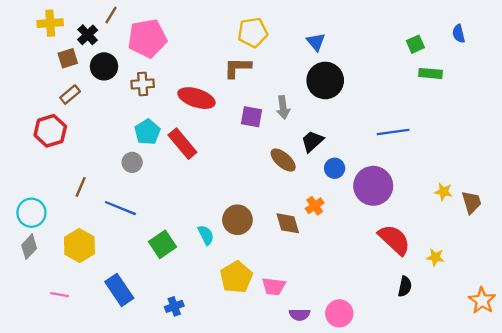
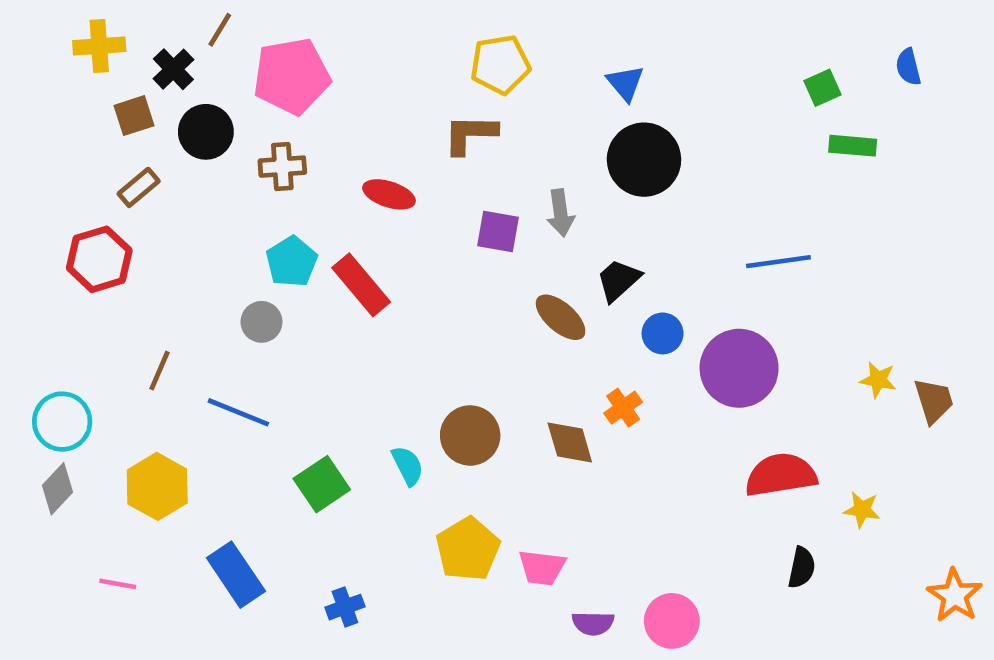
red ellipse: (196, 98) -> (389, 194), size x0.7
red semicircle: (394, 240) -> (781, 475), turned -52

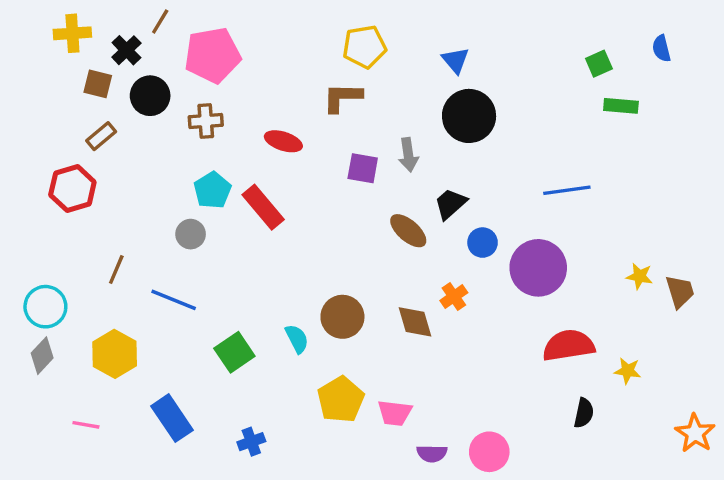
brown square: (134, 116) -> (98, 84), turned 32

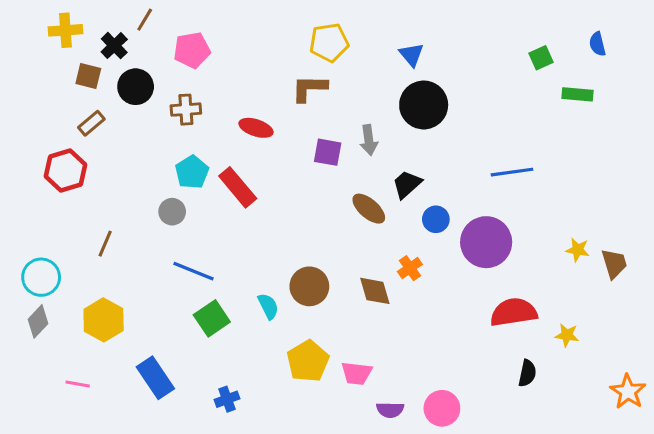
pink pentagon: (213, 55) -> (192, 50), size x0.7
green rectangle: (621, 106) -> (578, 94), moved
blue line: (174, 300) -> (193, 271), moved

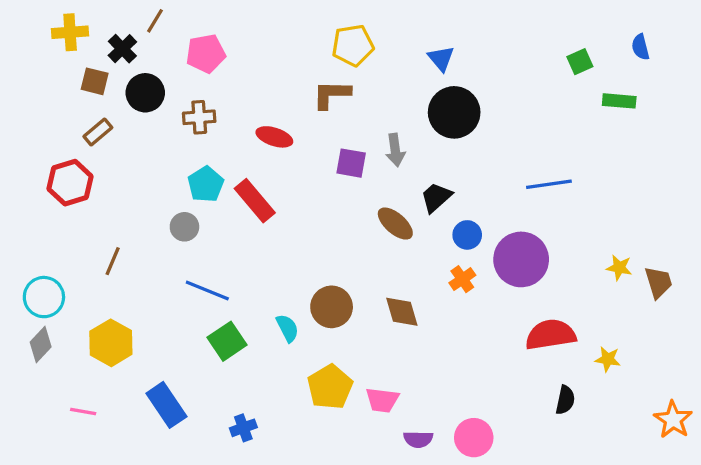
orange cross: (410, 268) -> (462, 279), moved

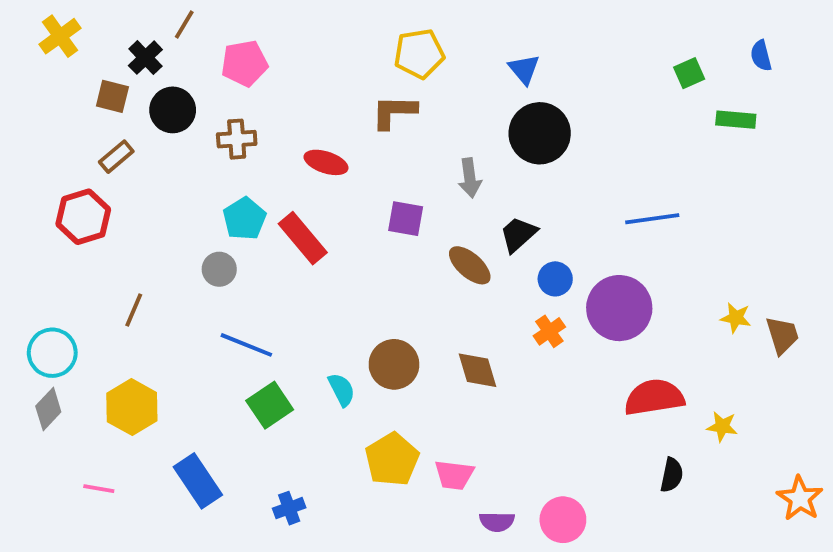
yellow cross: (70, 32) -> (60, 36), moved, turned -32
purple square: (351, 163) -> (406, 219), moved

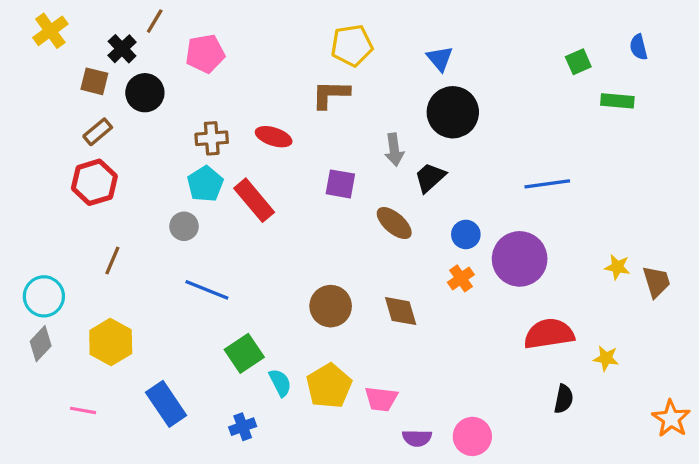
brown cross: (237, 139) -> (212, 138), moved
red hexagon: (83, 217) -> (94, 182), moved
black trapezoid: (518, 234) -> (430, 177), moved
cyan semicircle: (342, 390) -> (280, 383), moved
green square: (270, 405) -> (244, 353), moved

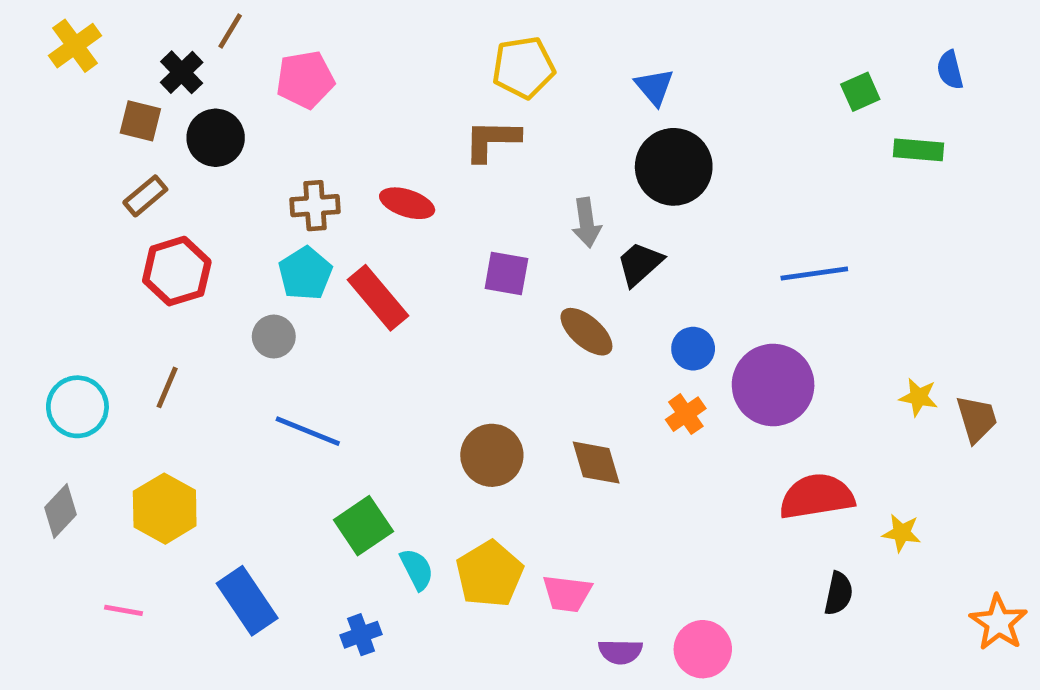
red hexagon: (94, 182) -> (177, 271), moved
cyan circle: (44, 296) -> (77, 407), moved

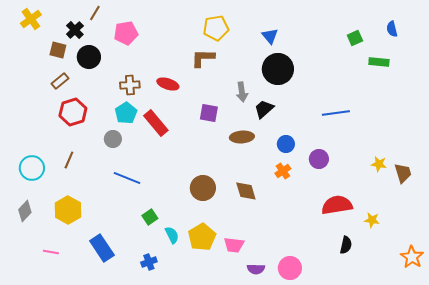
brown ellipse: (586, 332) -> (242, 137), turned -45
purple circle: (773, 385) -> (319, 159), size x0.6
green square: (363, 526) -> (150, 217), size x0.7

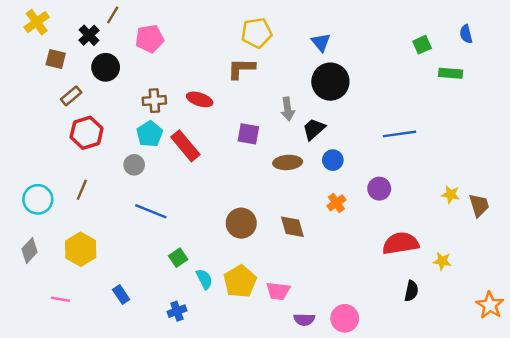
brown square: (58, 50) -> (56, 59), moved
blue circle: (286, 144) -> (333, 160), moved
blue rectangle: (102, 248) -> (121, 295), size x0.6

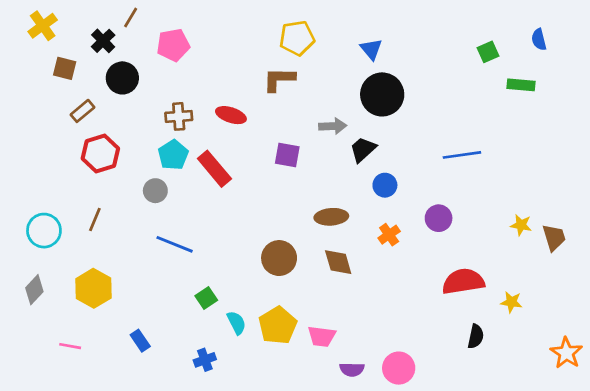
gray arrow: (288, 109) -> (333, 126), turned -85
brown ellipse: (288, 162) -> (331, 217), moved

